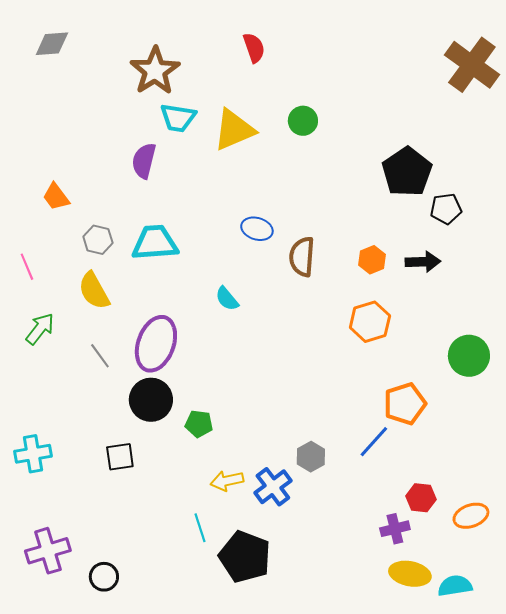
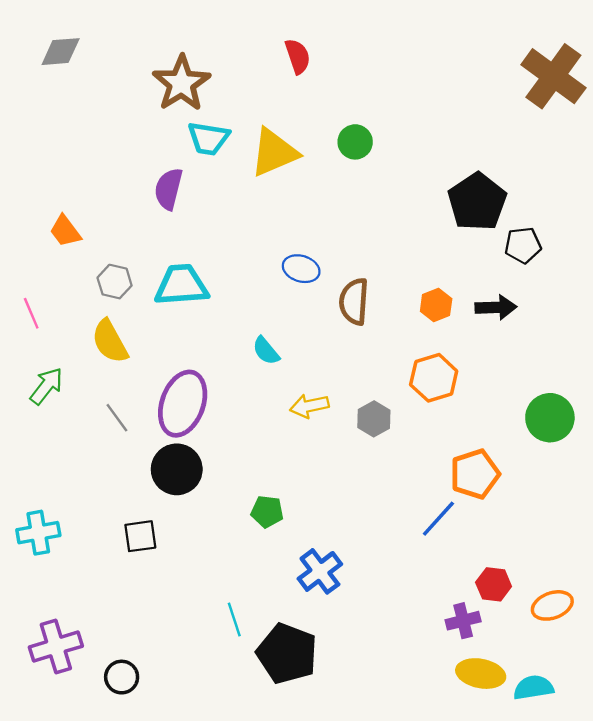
green pentagon: (199, 424) -> (267, 512), moved
gray hexagon: (311, 457) -> (374, 419), moved
yellow arrow: (227, 481) -> (309, 406), moved

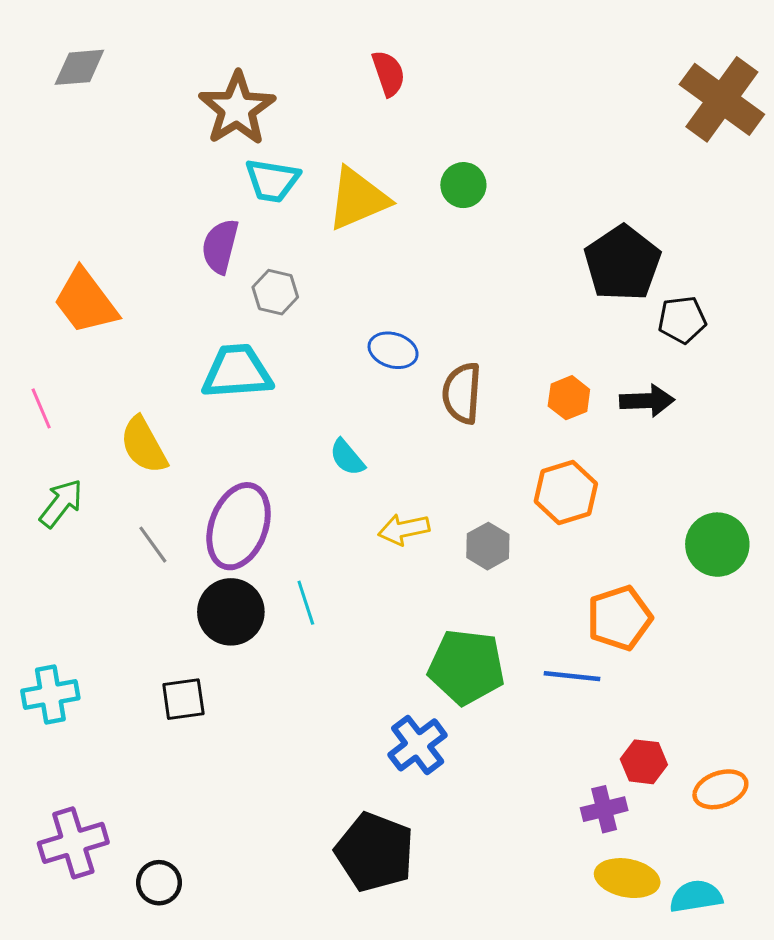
orange trapezoid: (65, 231) -> (86, 301), size x1.6
gray hexagon: (115, 282) -> (275, 292), moved
green pentagon: (267, 512) -> (466, 667), moved, size x1.8
blue line: (438, 519) -> (572, 676), turned 54
cyan line: (234, 620) -> (306, 603), moved

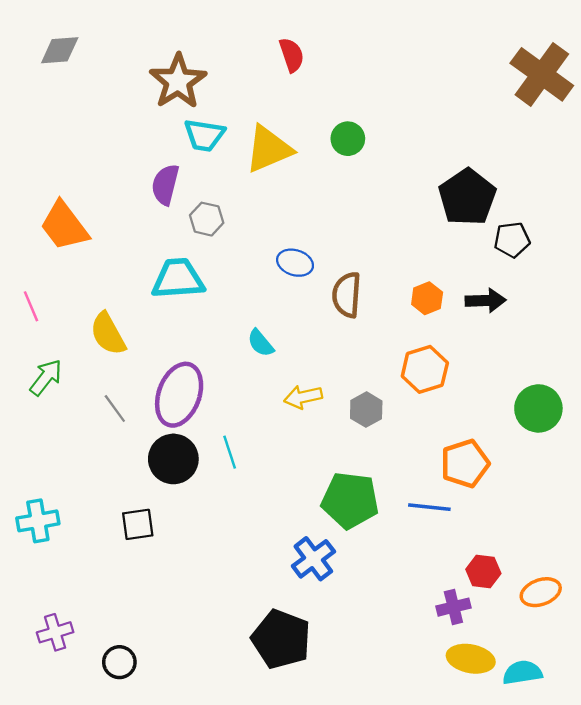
purple cross: (73, 843) -> (55, 632), size x0.7

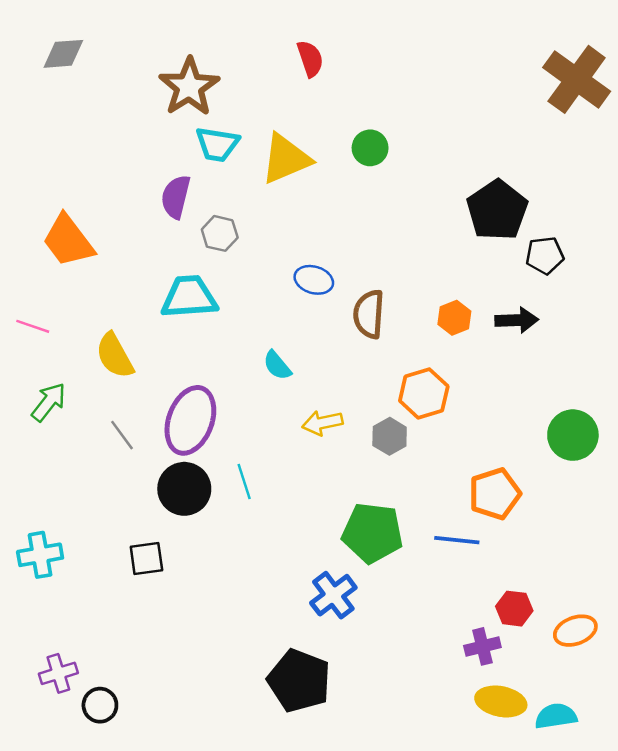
pink line: (31, 306) -> (33, 326), turned -48
orange hexagon: (425, 369) -> (424, 394), moved
black circle: (119, 662) -> (100, 705), moved

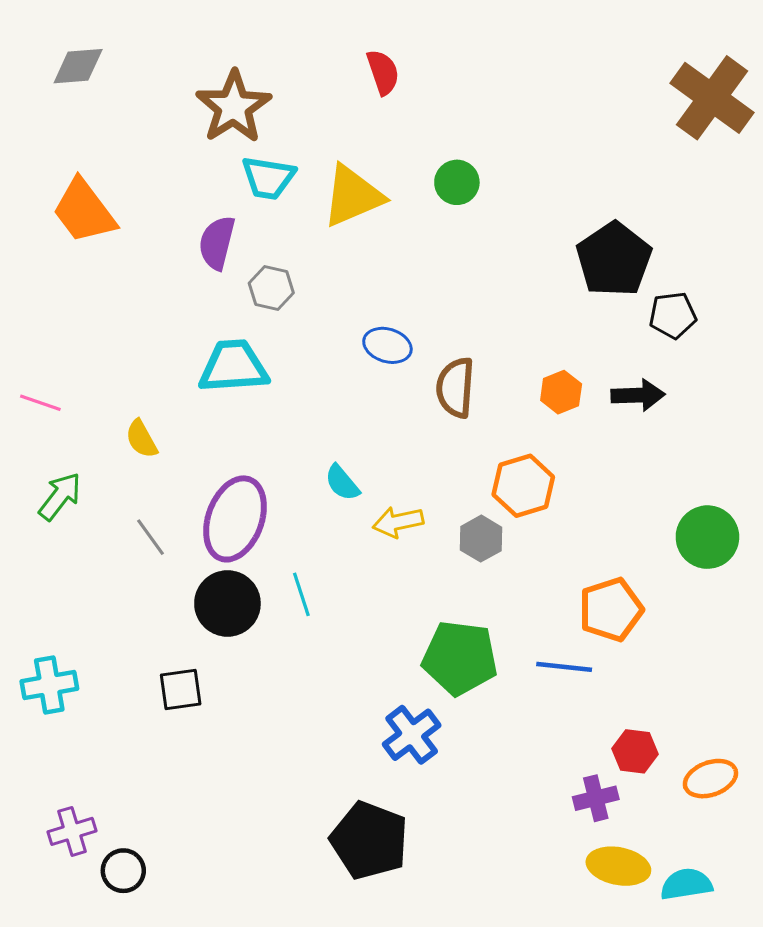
orange trapezoid: (68, 241) -> (84, 211), moved
yellow semicircle: (115, 356) -> (141, 439), size x0.7
cyan semicircle: (277, 365) -> (342, 483), moved

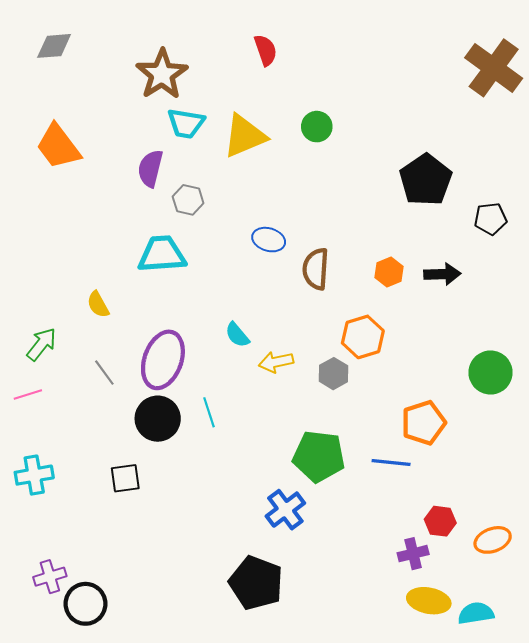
black pentagon: (673, 315) -> (491, 219), moved
pink line: (40, 403) -> (28, 394), moved, turned -36
black circle: (123, 871) -> (85, 604), size x1.4

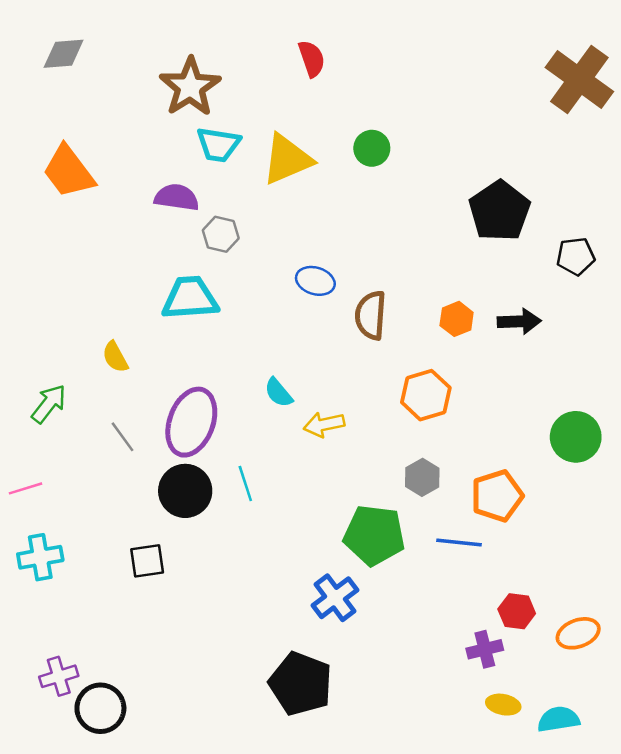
purple semicircle: (150, 168) -> (177, 197), turned 84
gray hexagon: (334, 374) -> (422, 477), moved
pink line: (28, 394) -> (26, 488), moved
yellow ellipse: (429, 601) -> (503, 705), size x0.7

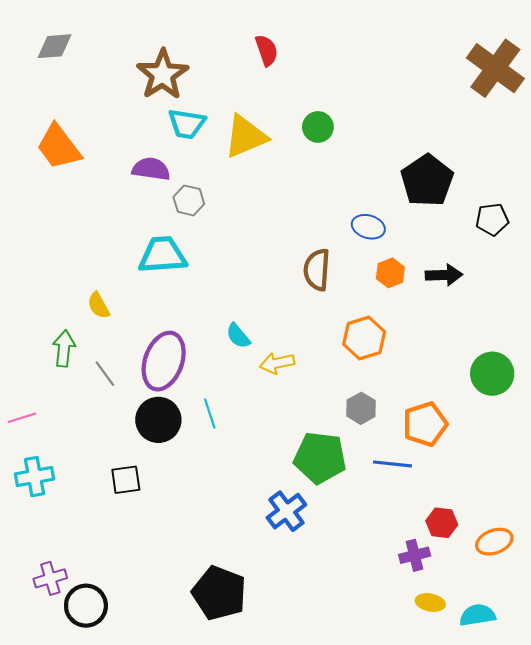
blue ellipse: (315, 281) -> (368, 227), moved
green arrow: (49, 404) -> (64, 348), moved, turned -32
black pentagon: (301, 684) -> (219, 593), moved

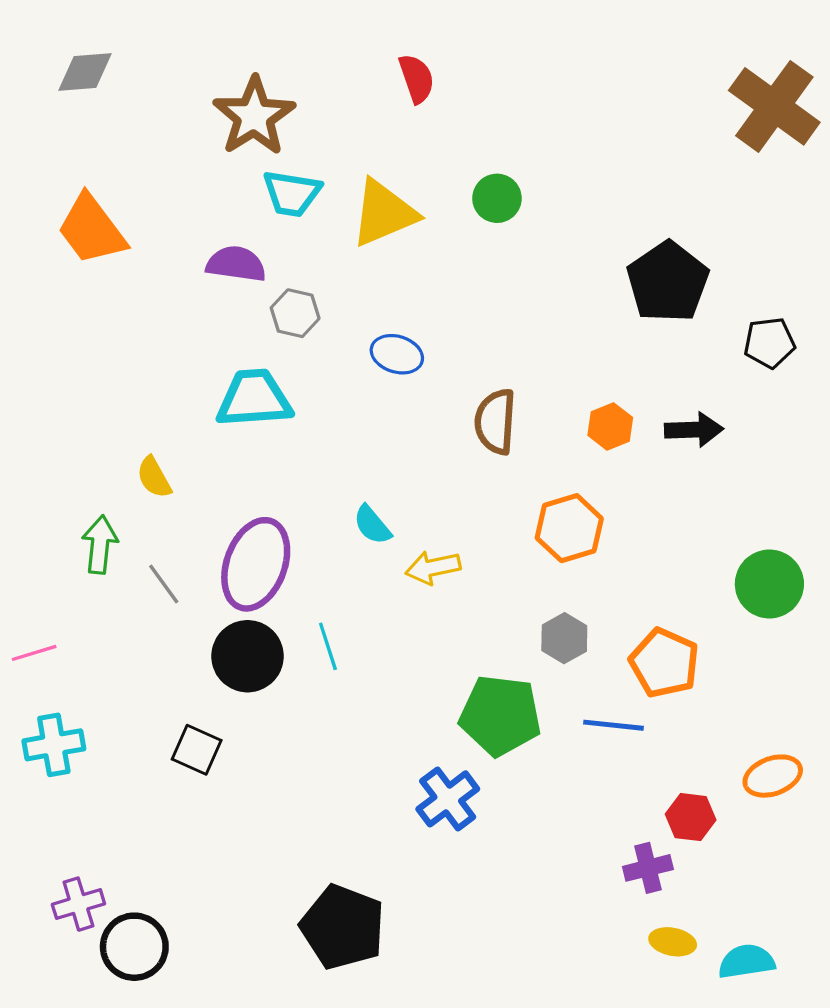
blue ellipse: (368, 227) -> (397, 354), moved
orange pentagon: (425, 424) -> (664, 663), turned -30
black square: (126, 480) -> (197, 750), turned 32
orange ellipse: (494, 542) -> (773, 776), moved

